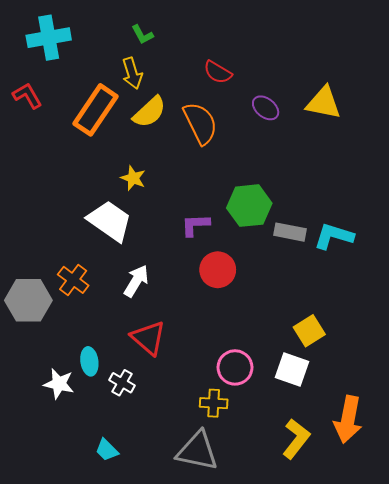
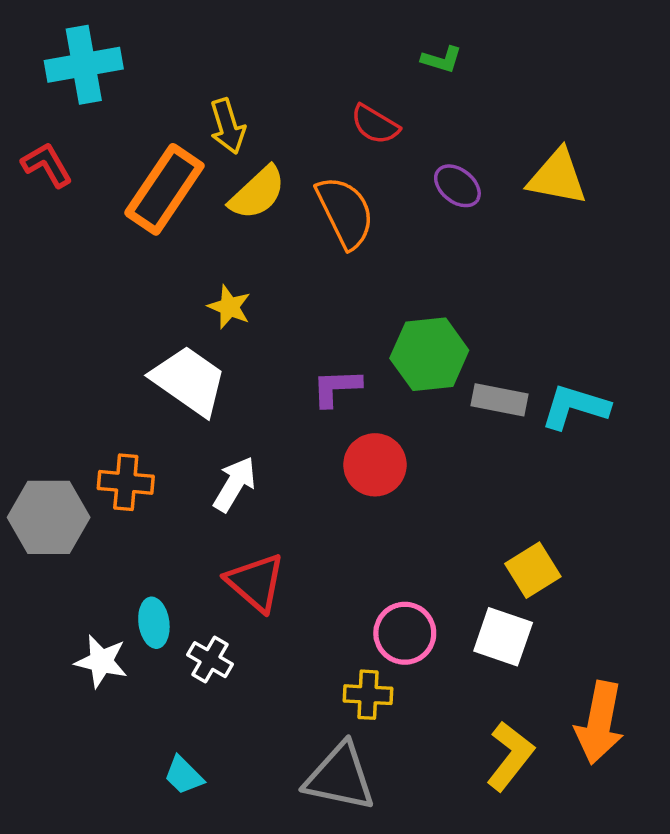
green L-shape: (142, 35) -> (442, 60), moved, turned -45
orange cross: (73, 280) -> (126, 482), turned -32

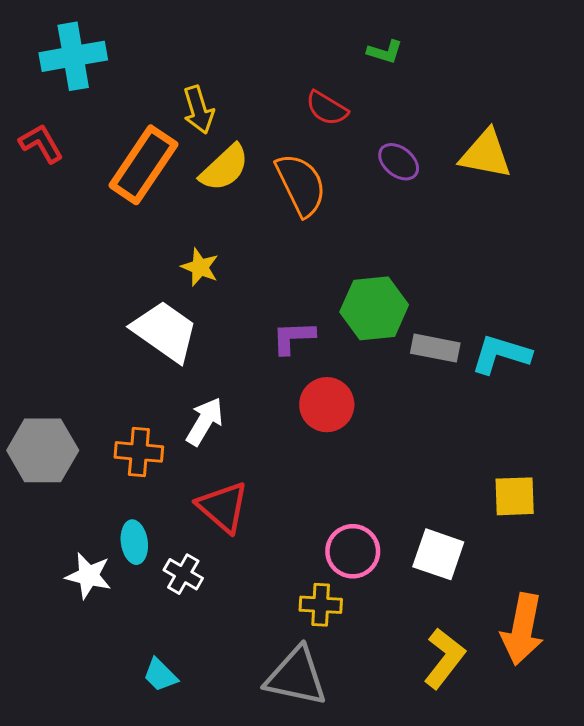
orange cross: (126, 482) -> (139, 452), moved
yellow square: (533, 570) -> (515, 496), moved, turned 30

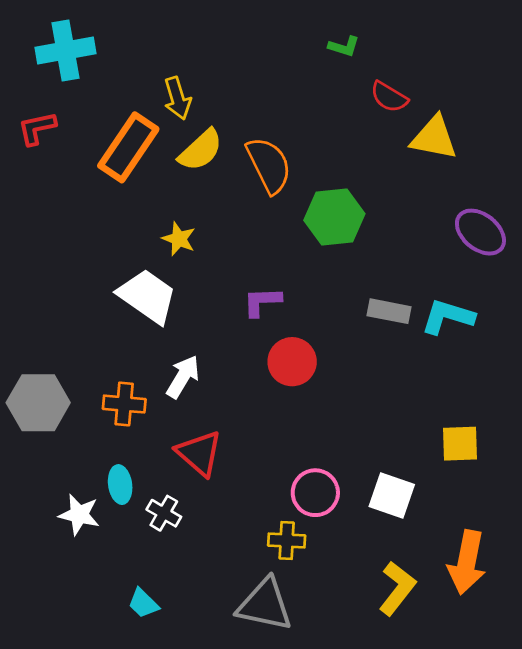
red semicircle: (327, 108) -> (389, 97), moved
red L-shape: (41, 143) -> (37, 128), turned -72
purple ellipse: (399, 162) -> (480, 232), moved, size x1.4
green hexagon: (374, 308) -> (334, 217), moved

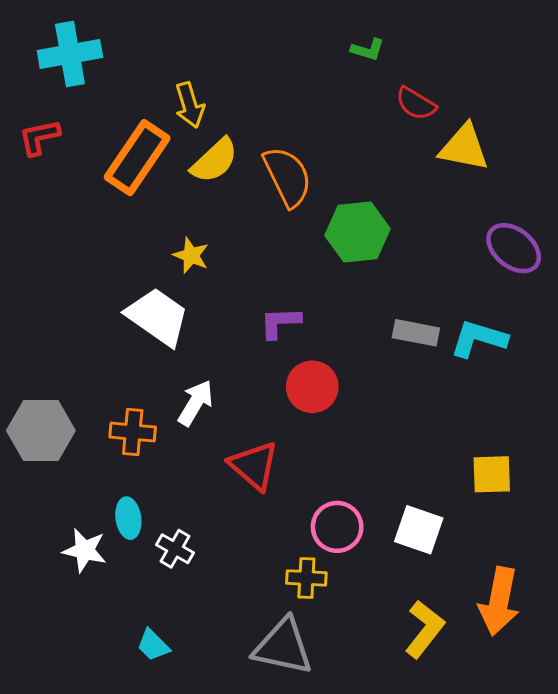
red triangle: (199, 453) -> (254, 466), moved

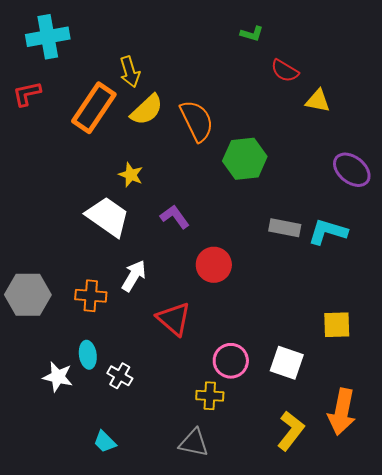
yellow triangle: (464, 147) -> (318, 101), size x0.7
purple L-shape: (280, 323) -> (175, 217), moved, turned 56
gray triangle: (283, 647) -> (194, 443), size x0.7

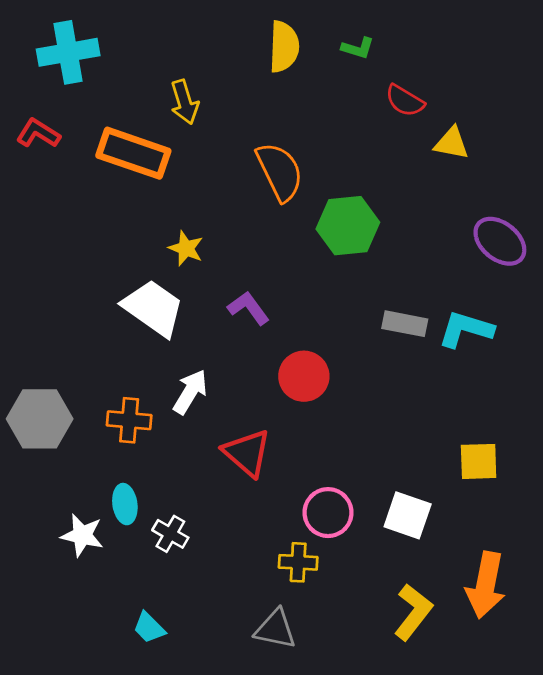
red L-shape: (27, 94) -> (38, 133), turned 44
orange rectangle: (94, 108) -> (133, 153), turned 75
yellow semicircle: (147, 110) -> (284, 47), moved, turned -45

